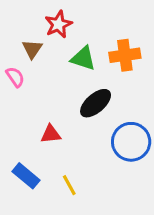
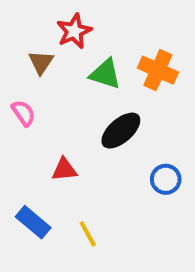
orange cross: (125, 55) -> (158, 70), turned 32
pink semicircle: (15, 77) -> (23, 113), moved
blue circle: (131, 142) -> (166, 179), size x0.6

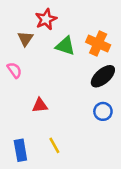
black ellipse: (121, 131) -> (103, 76), moved
blue rectangle: (33, 222) -> (20, 150), moved, turned 40

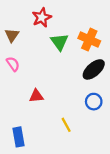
brown triangle: (25, 39) -> (12, 35), moved
green triangle: (65, 46) -> (59, 42), turned 36
yellow line: (54, 145) -> (66, 125), moved

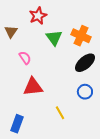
pink semicircle: (13, 64) -> (25, 58), moved
red triangle: (36, 96) -> (33, 87), size x1.5
blue rectangle: (18, 137) -> (17, 124), turned 30

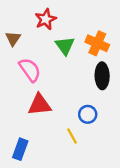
pink semicircle: (25, 58) -> (30, 70), size x1.5
black ellipse: (85, 63) -> (102, 76), turned -50
blue circle: (85, 92) -> (88, 114), moved

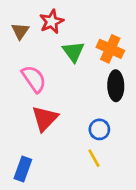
brown triangle: (13, 39) -> (20, 31), moved
red triangle: (40, 105) -> (45, 118), turned -40
yellow line: (72, 136) -> (94, 158), moved

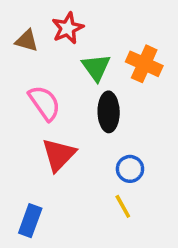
brown triangle: (20, 31) -> (27, 41), turned -48
black ellipse: (116, 86) -> (109, 112), moved

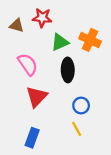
red star: (68, 28) -> (42, 18), turned 30
green triangle: (96, 67) -> (60, 42), turned 42
blue rectangle: (30, 221) -> (32, 138), moved

